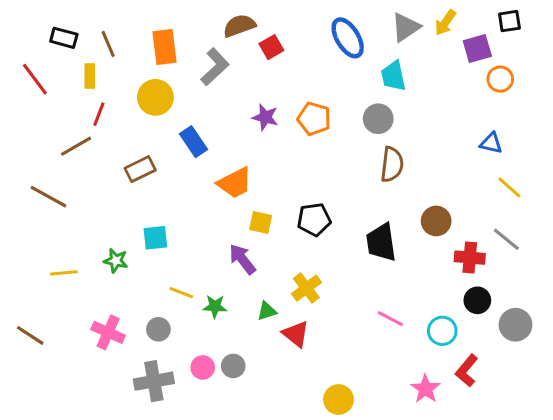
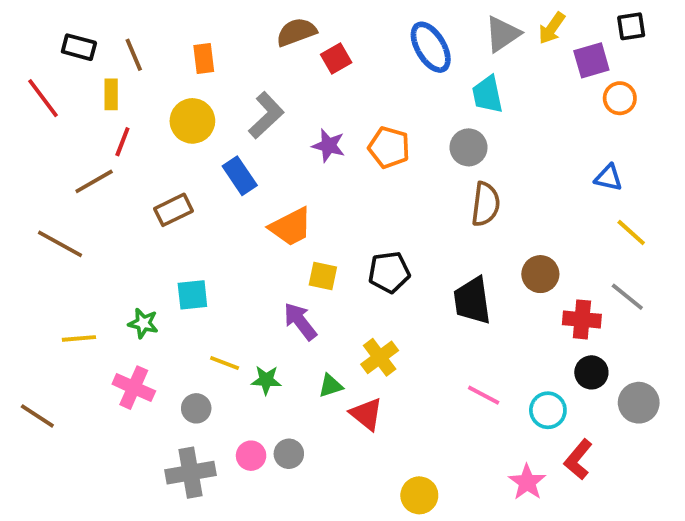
orange rectangle: (165, 47) -> (204, 59), size x0.7
gray L-shape: (215, 67) -> (266, 115), moved
pink cross: (108, 332) -> (134, 388), moved

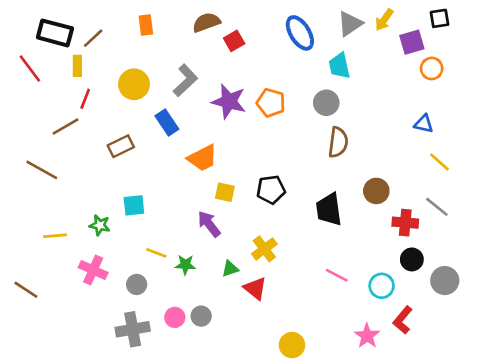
black rectangle: (79, 47) -> (55, 33), size x1.5
brown line: (134, 55) -> (93, 38), turned 70
orange rectangle: (204, 59) -> (146, 25), moved
purple star: (329, 146) -> (229, 101), size x1.5

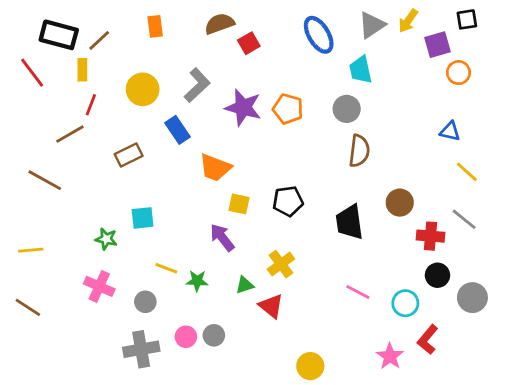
orange trapezoid: (202, 158) -> (215, 168), turned 48
yellow line: (55, 236) -> (31, 250), moved

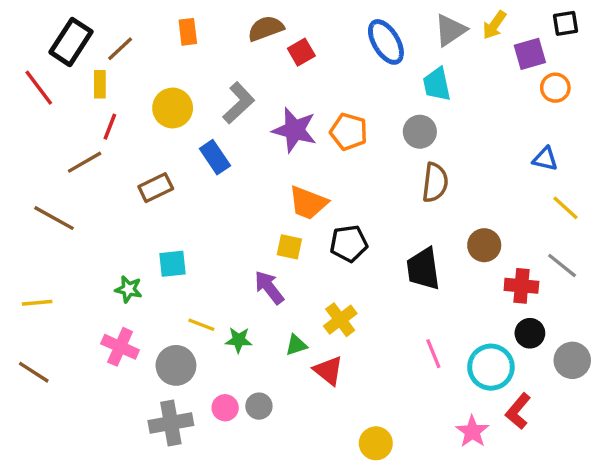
black rectangle: (59, 35) -> (71, 42), turned -72
orange trapezoid: (215, 168) -> (308, 203), moved
pink line: (358, 292) -> (433, 354), turned 40
gray circle: (145, 302) -> (176, 365), size x1.5
cyan circle: (405, 303) -> (491, 367), size x1.4

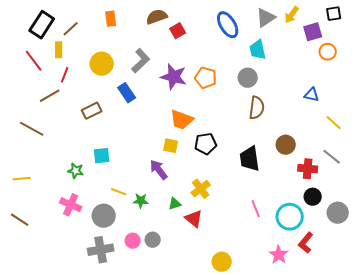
red line: (39, 88) -> (34, 61), moved
blue triangle: (545, 159) -> (312, 95), moved

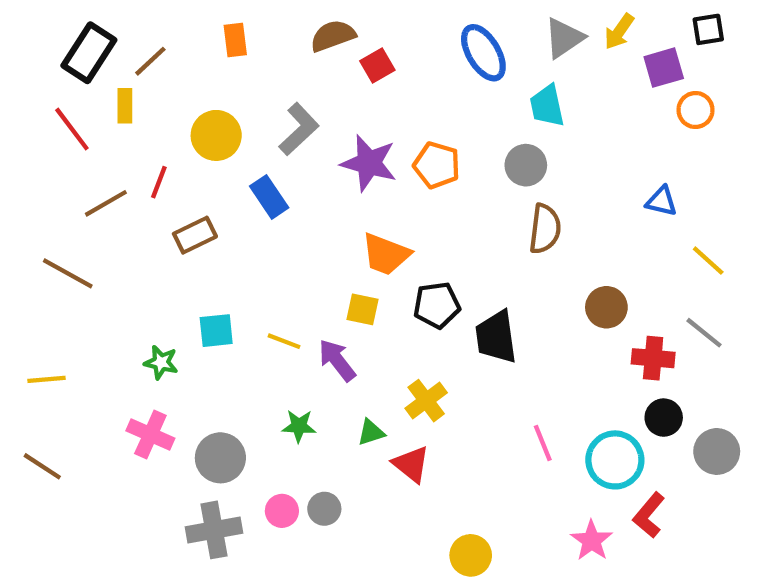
red line: (65, 75) -> (159, 182), moved
black trapezoid: (250, 159) -> (496, 337), moved
yellow line: (119, 192) -> (284, 341), moved

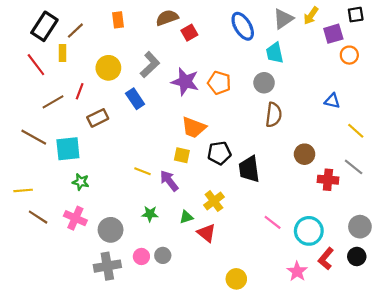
cyan square: (216, 331) -> (68, 149), moved, size x1.4
black circle: (664, 418) -> (357, 256), moved
pink line: (543, 443) -> (273, 222), turned -30
brown line: (42, 466) -> (38, 217), moved

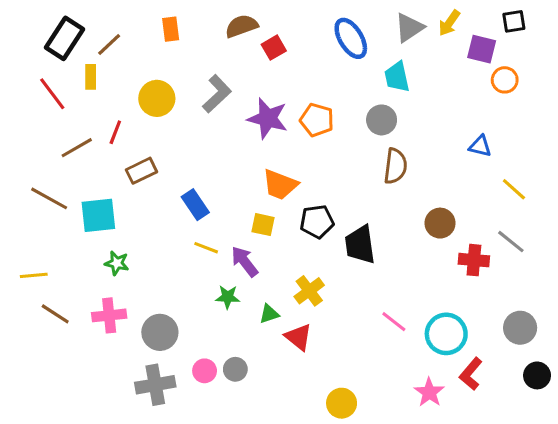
purple square: (333, 34) -> (482, 49), turned 30
blue rectangle: (135, 99) -> (195, 205), moved
green star: (150, 214) -> (228, 297), moved
pink cross: (75, 218) -> (109, 315), turned -30
black circle: (357, 256) -> (537, 375), moved

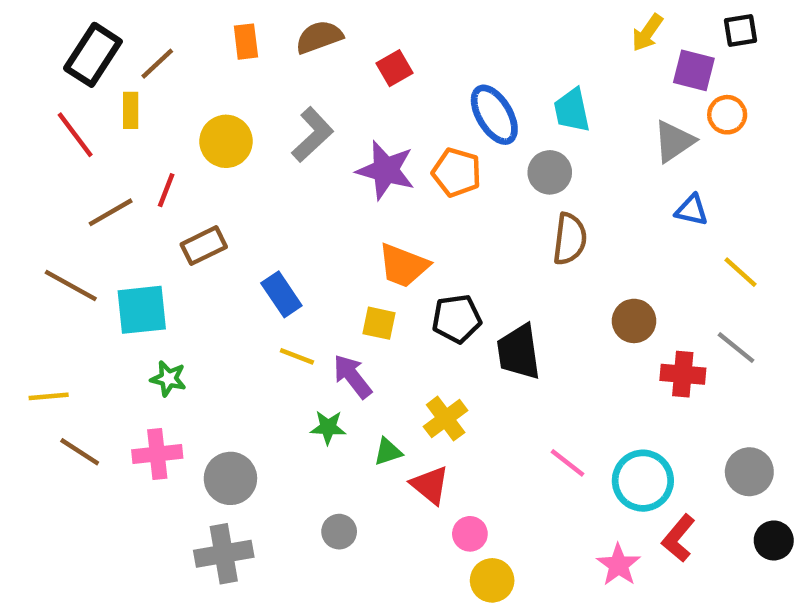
brown semicircle: (241, 26) -> (319, 37), moved
gray triangle: (409, 28) -> (674, 141), moved
blue ellipse: (351, 38) -> (494, 115), moved
pink circle: (205, 371) -> (470, 534), moved

